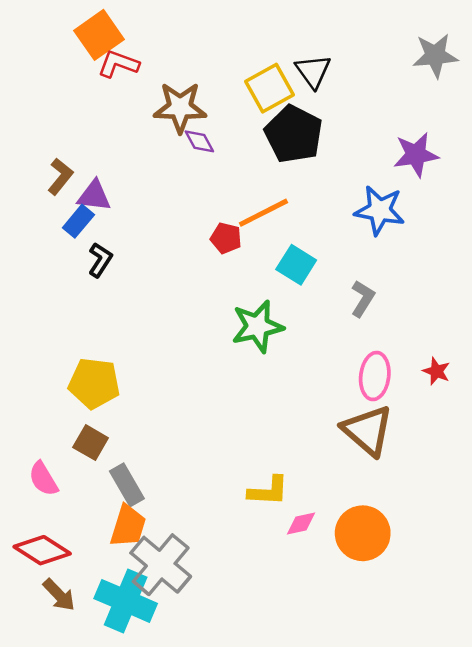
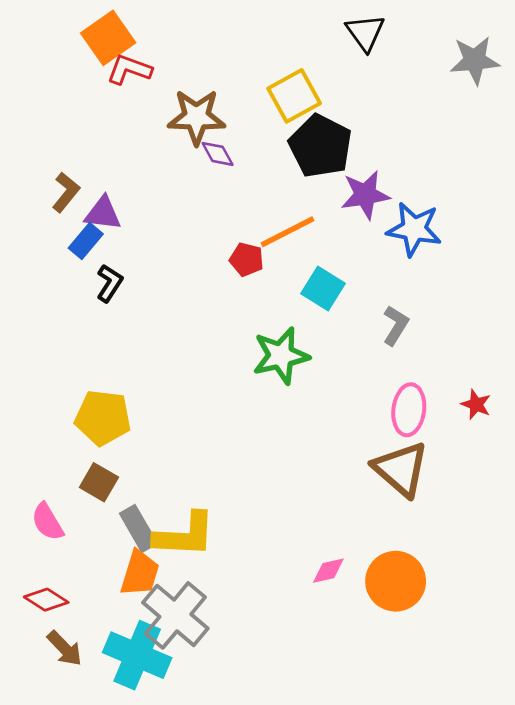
black triangle: (313, 71) -> (365, 33), moved
purple star: (416, 155) -> (365, 195), moved
yellow L-shape: (268, 491) -> (185, 535), moved, size x1.4
red diamond: (42, 550) -> (46, 600), size x0.7

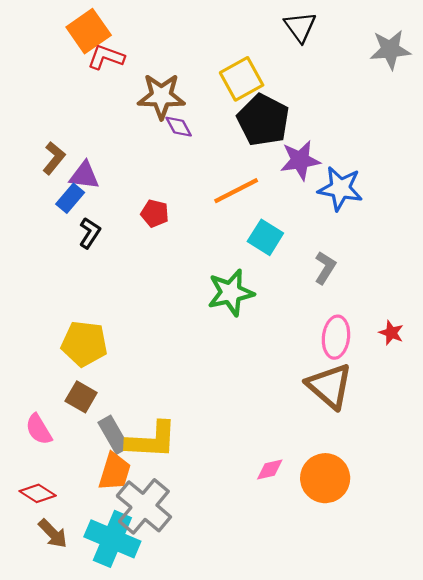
red pentagon: (247, 259) -> (155, 213), moved

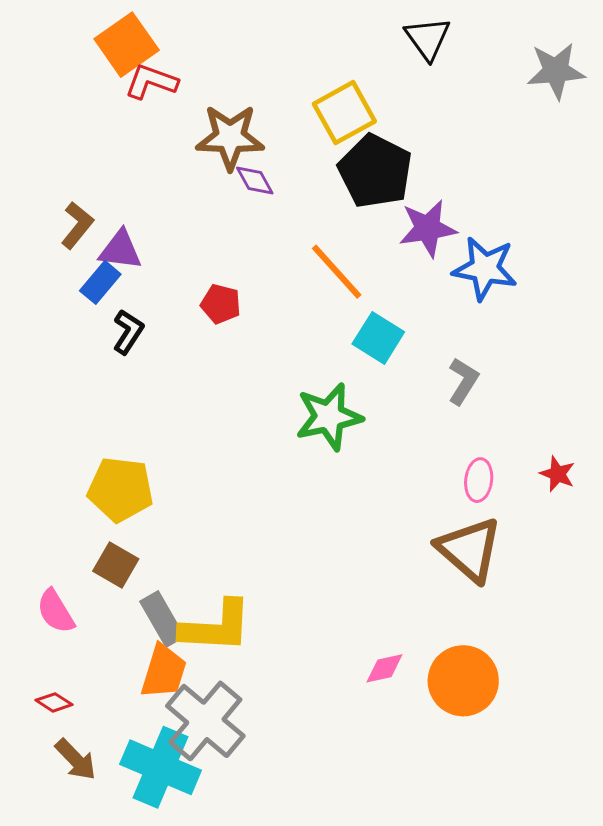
orange line: (236, 191) -> (337, 272), turned 75
pink ellipse: (336, 337) -> (479, 480), size x0.7
red diamond: (38, 493) -> (54, 702), size x0.7

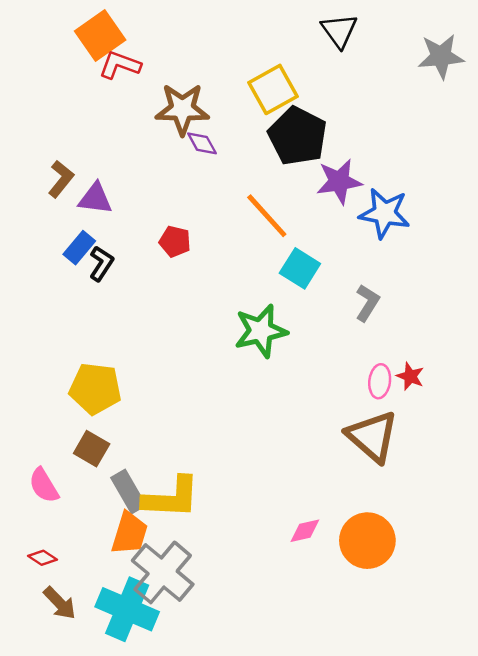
blue rectangle: (100, 282) -> (79, 248), moved
red star: (557, 474) -> (410, 376), moved

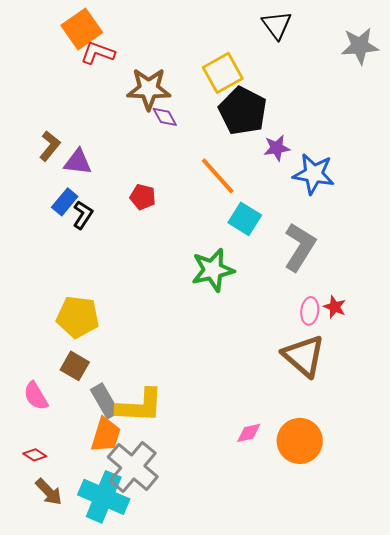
purple star: (339, 181) -> (277, 148), size x0.7
gray L-shape: (367, 303) -> (300, 247), size x1.6

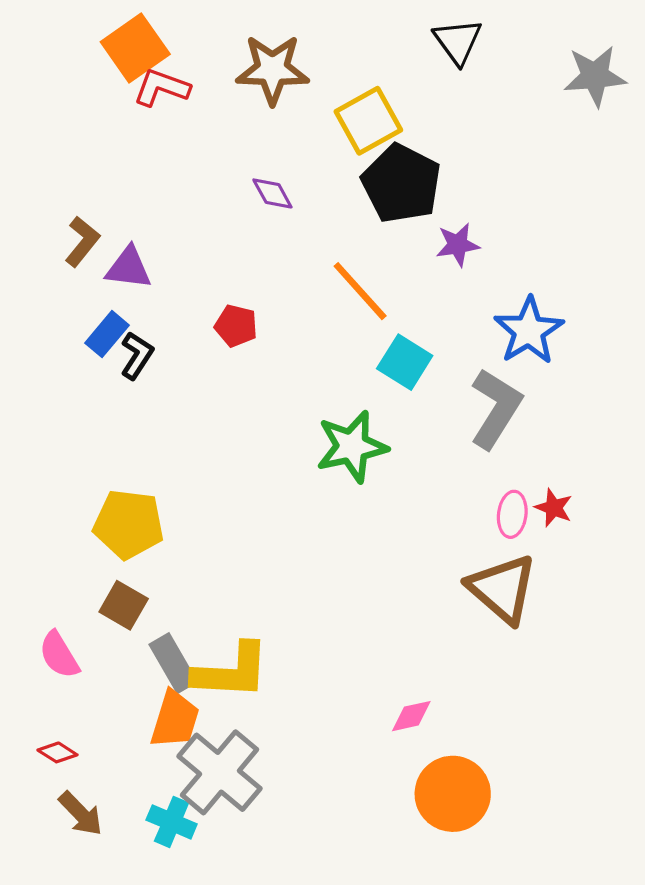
brown star: (149, 89) -> (272, 69), moved
blue star: (314, 174) -> (529, 331), moved, turned 30
orange circle: (300, 441) -> (453, 794), moved
cyan cross: (104, 497) -> (172, 822), size x0.6

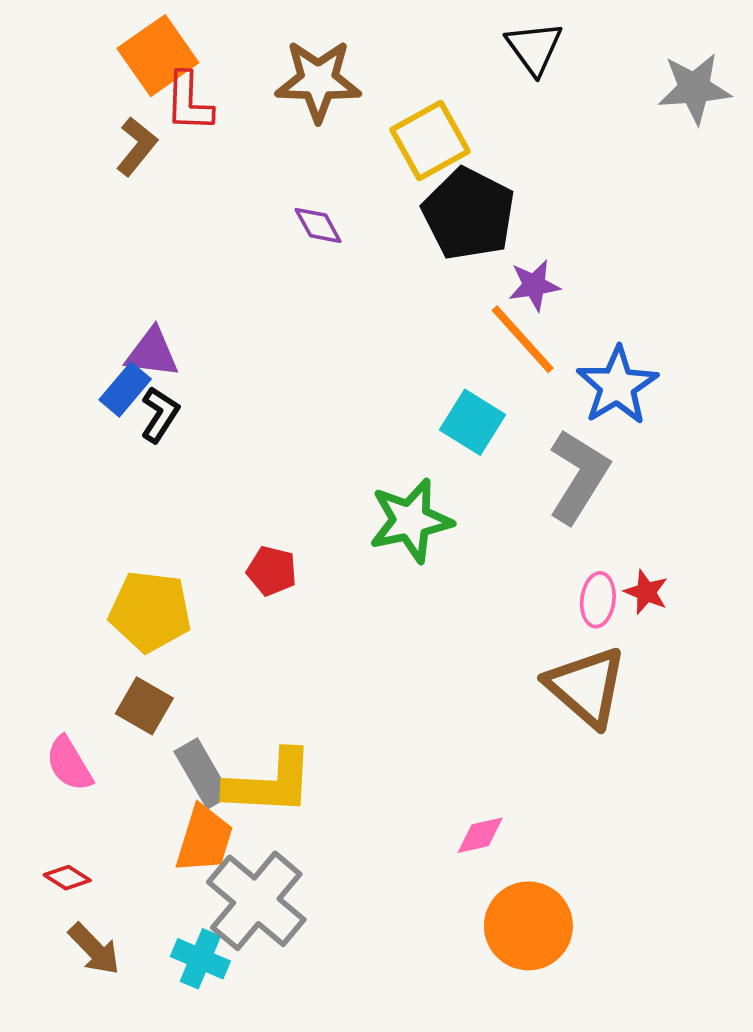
red L-shape: (162, 88) -> (189, 102), turned -108
brown L-shape: (82, 241) -> (137, 146), moved
purple triangle: (129, 268) -> (152, 353), moved
orange line: (360, 291) -> (523, 339), moved
red pentagon: (236, 326) -> (272, 571), moved

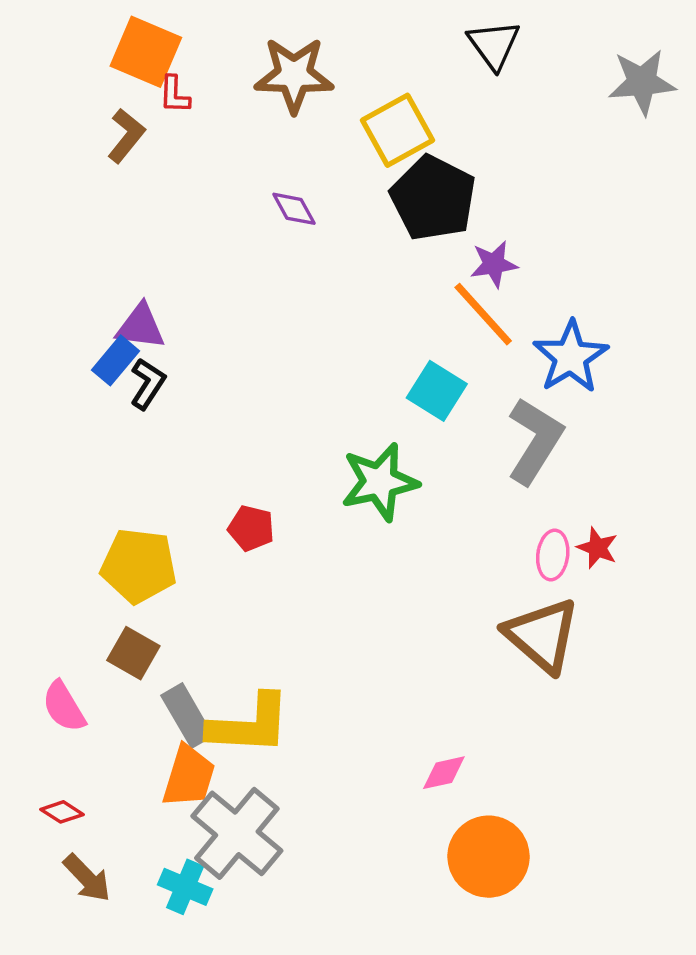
orange square: (158, 56) -> (146, 52), turned -32
red L-shape: (189, 102) -> (174, 95), size x0.7

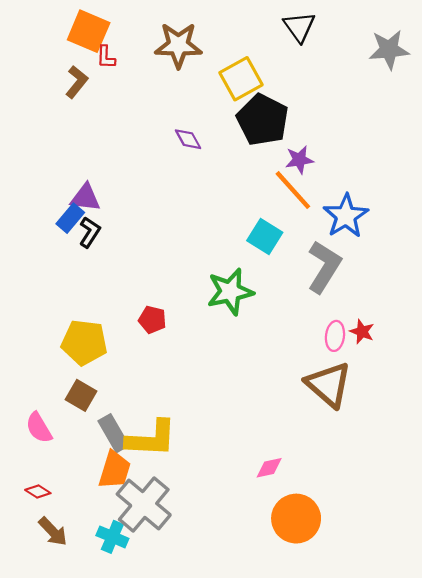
purple diamond: (294, 209) -> (188, 139), moved

